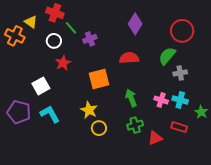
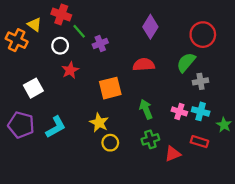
white square: (41, 86) -> (33, 88), moved
cyan L-shape: (50, 114) -> (56, 127), turned 90

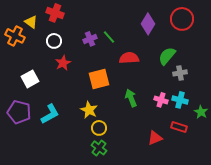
purple diamond: (150, 27) -> (148, 24), moved
green line: (79, 31) -> (109, 37), moved
red circle: (203, 35) -> (182, 19), moved
green cross: (150, 139) -> (99, 148), moved, turned -35

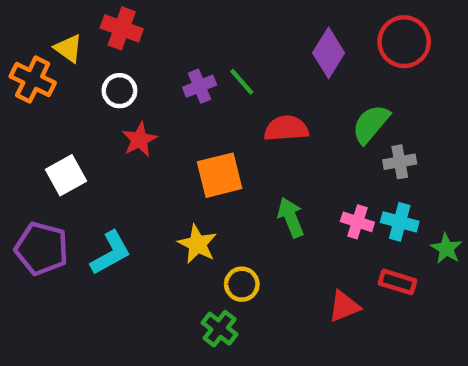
yellow circle: (99, 128) -> (242, 284), moved

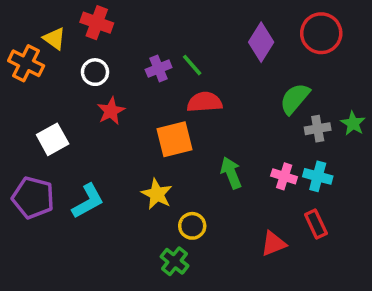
red semicircle: (286, 128) -> (205, 102), moved
green star: (446, 249) -> (353, 123), moved
red rectangle: (397, 282) -> (316, 224), turned 48

